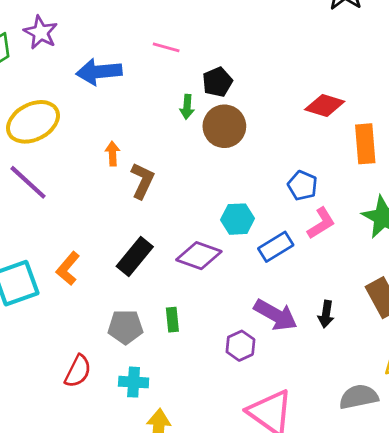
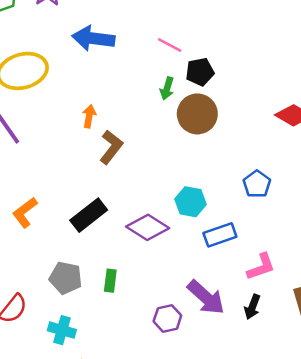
pink line: (166, 47) -> (170, 45), moved
pink L-shape: (321, 223) -> (261, 267), moved

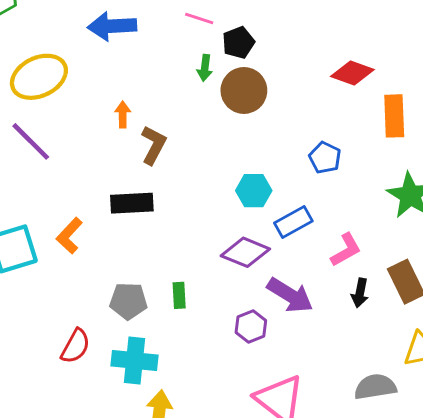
black rectangle: (89, 215) -> (132, 203), moved, turned 45
purple diamond: (148, 227) -> (245, 252), moved
black arrow: (252, 307) -> (360, 293), moved
cyan cross: (62, 330) -> (135, 361), size x1.4

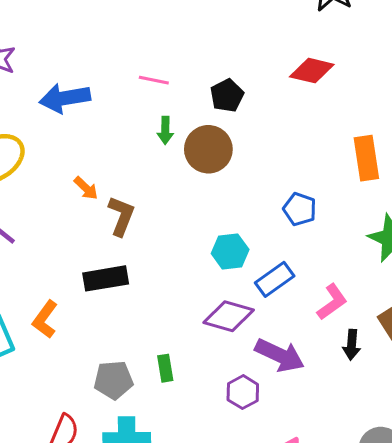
black pentagon: (238, 43) -> (227, 96), moved
red diamond: (352, 73) -> (312, 71), moved
orange arrow: (123, 115) -> (86, 188), turned 140

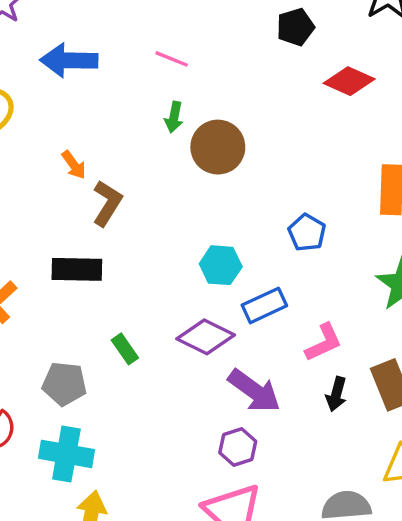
black pentagon: (227, 96) -> (295, 27), moved
green rectangle: (165, 368) -> (125, 349), moved, turned -36
purple hexagon: (243, 392) -> (238, 447), moved

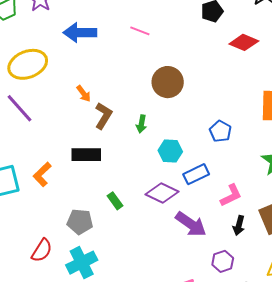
green arrow: (174, 117) -> (141, 124), moved
purple hexagon: (238, 447) -> (223, 261), moved
cyan cross: (66, 454) -> (82, 263), turned -36

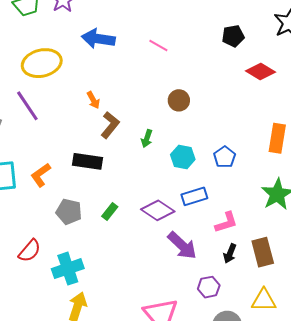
brown circle: (168, 82) -> (179, 100), size x0.7
cyan hexagon: (170, 151) -> (183, 157), moved
green rectangle: (115, 201) -> (110, 212), turned 66
gray pentagon: (80, 222) -> (69, 212), moved

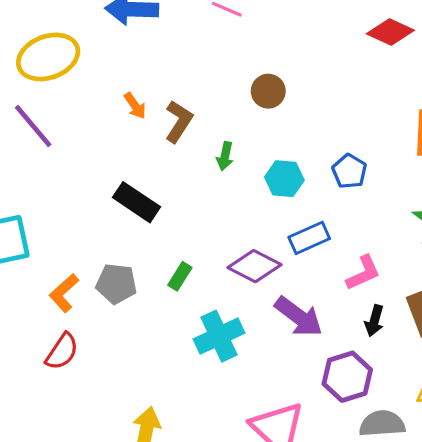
brown L-shape: (110, 125) -> (179, 121), moved
black rectangle: (87, 161) -> (137, 202), turned 32
orange L-shape: (41, 175) -> (64, 293), moved
cyan cross: (68, 269) -> (219, 336), moved
purple hexagon: (209, 287) -> (347, 377), size x1.4

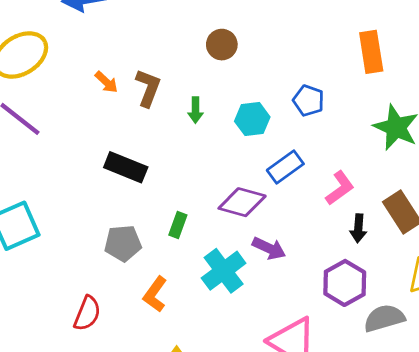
orange L-shape: (64, 293) -> (155, 294), moved
purple arrow: (299, 317) -> (269, 248), moved, size x0.7

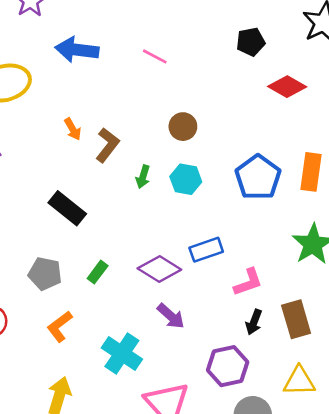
blue pentagon: (309, 101) -> (258, 177), moved, size x1.6
cyan hexagon: (252, 119) -> (186, 179), moved
cyan cross: (224, 271) -> (122, 354), moved, turned -36

